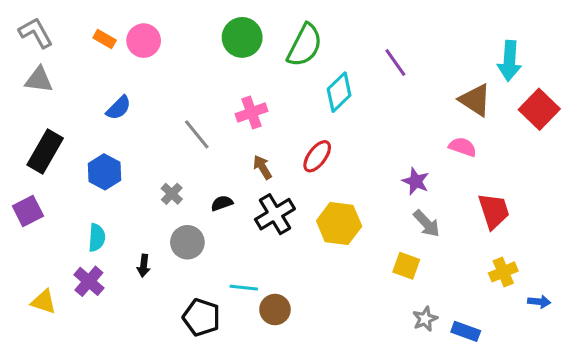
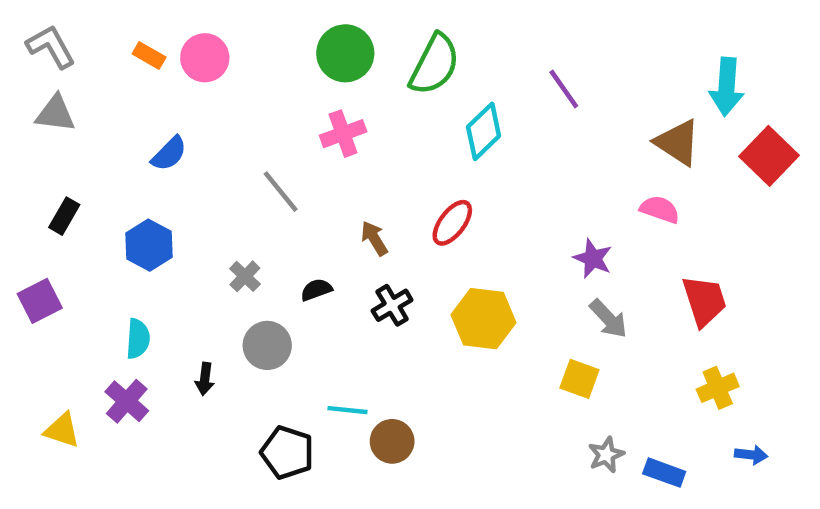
pink cross: (252, 112) -> (343, 134), moved
black rectangle: (45, 152) -> (64, 216), size x0.6
black cross: (275, 214) -> (392, 305), size x0.7
blue arrow: (539, 302) -> (751, 455), moved

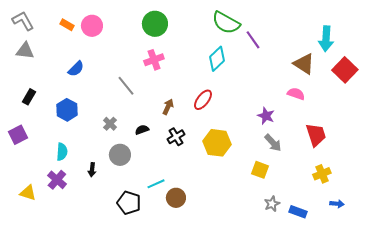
green semicircle: (434, 64) -> (226, 23), moved, turned 92
brown arrow: (374, 238) -> (168, 107), turned 56
cyan line: (348, 410) -> (156, 184), turned -30

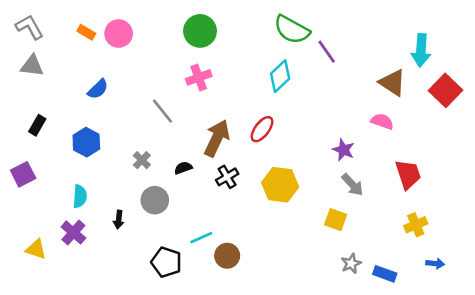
brown arrow: (168, 107) -> (217, 138), size x1.8

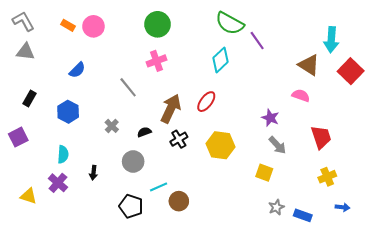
gray circle: (155, 200) -> (133, 162), moved

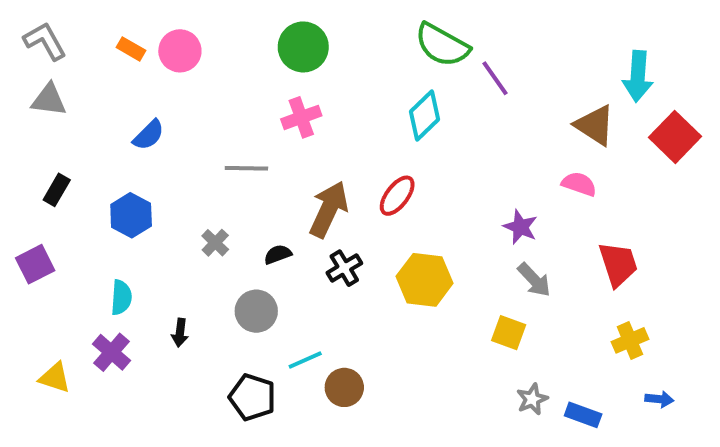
gray line: (128, 87) -> (246, 168), turned -50

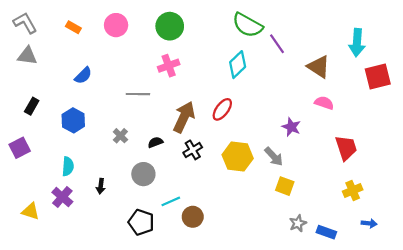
pink circle: (180, 51) -> (116, 25), moved
brown triangle: (595, 125) -> (319, 67), moved
red square: (675, 137) -> (378, 77), turned 32
gray arrow: (534, 280) -> (274, 157), moved

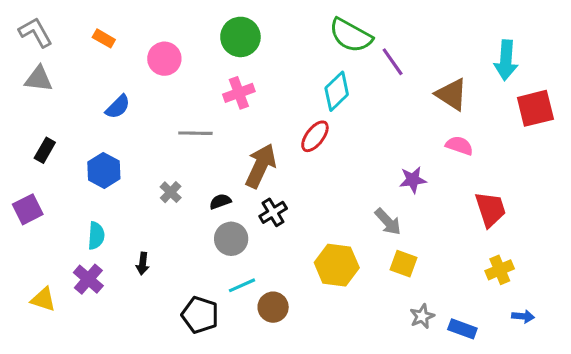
pink circle: (116, 25) -> (164, 59), moved
red ellipse: (222, 109) -> (315, 136), moved
purple star: (291, 127) -> (413, 180), turned -30
yellow hexagon: (238, 157) -> (337, 265), moved
gray circle: (143, 174) -> (231, 239), moved

